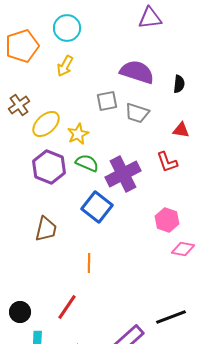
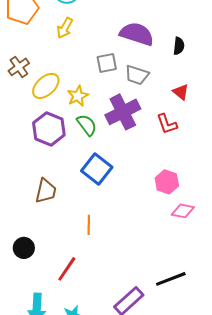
red triangle: (181, 130) -> (181, 92), turned 30
green semicircle: (87, 163) -> (87, 125), turned 30
purple cross: (123, 174) -> (123, 112), moved
black circle: (20, 312) -> (24, 248), moved

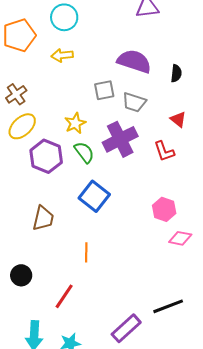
yellow arrow: (65, 28) -> (62, 55), turned 55
yellow ellipse: (46, 86) -> (22, 126), moved

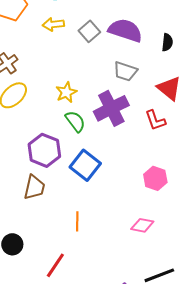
gray square: (104, 90) -> (89, 31), moved, turned -30
red triangle: (178, 119) -> (169, 88), size x1.5
purple hexagon: (46, 156) -> (44, 150), moved
pink diamond: (180, 238) -> (142, 225), moved

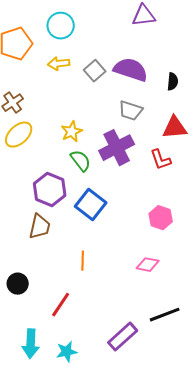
red triangle: (169, 88) -> (175, 128), turned -44

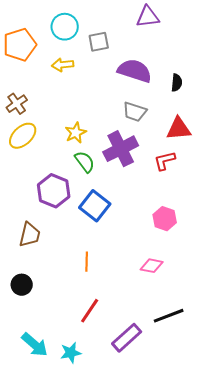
gray square: (95, 71) -> (99, 42), moved, turned 30
red L-shape: (161, 160) -> (165, 161), turned 95
brown trapezoid: (40, 227) -> (30, 235), moved
red line: (61, 305) -> (90, 311), moved
cyan arrow: (31, 344) -> (35, 345), turned -52

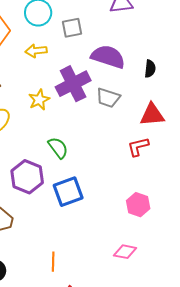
yellow star: (76, 133) -> (39, 100), moved
purple cross: (121, 149) -> (73, 84), moved
blue square: (95, 206) -> (68, 192), turned 32
orange line: (87, 262) -> (53, 262), moved

